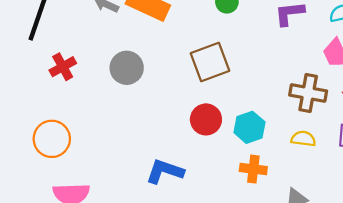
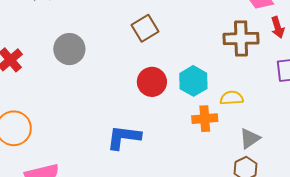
brown square: (210, 62) -> (145, 28), size x0.7
yellow semicircle: (303, 139) -> (232, 98), moved

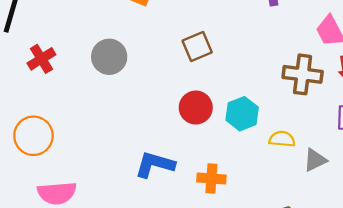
orange cross: (205, 119) -> (211, 178), moved
gray triangle: (250, 138) -> (315, 160), moved

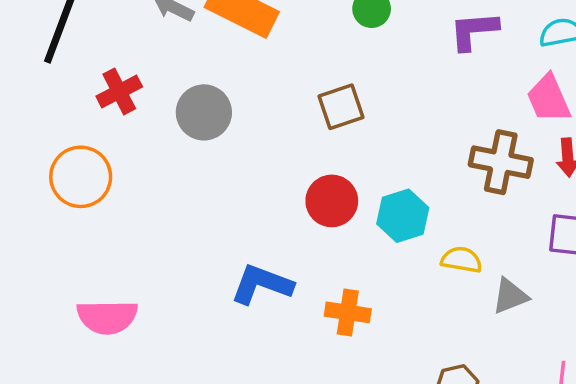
red cross: (41, 59) -> (119, 91), moved
orange circle: (33, 136) -> (81, 177), moved

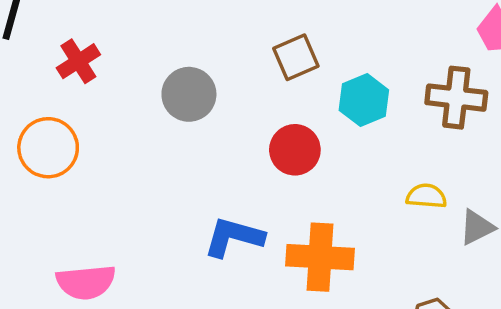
gray circle: (204, 112) -> (189, 94), moved
cyan hexagon: (403, 216) -> (364, 100), moved
orange cross: (348, 312) -> (320, 257), size x1.5

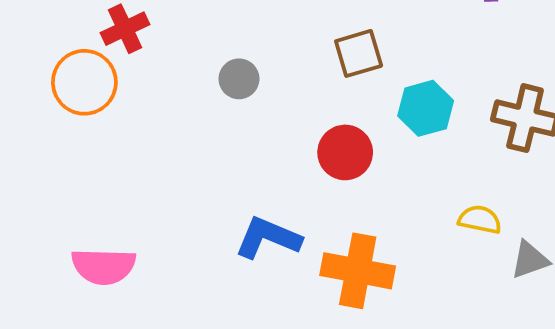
gray circle: (189, 94) -> (239, 79), size x0.7
orange circle: (48, 148) -> (84, 82), moved

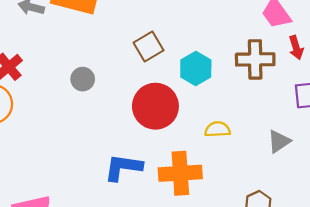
red circle: (345, 152) -> (155, 106), size x1.4
yellow semicircle: (480, 220) -> (217, 129), moved

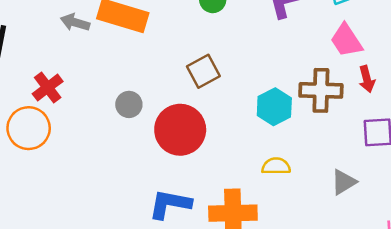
cyan hexagon: (196, 69) -> (274, 107), moved
red circle: (155, 106) -> (180, 130), moved

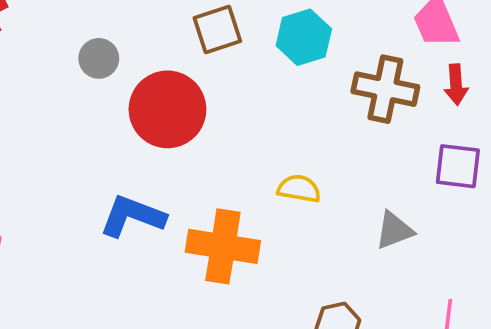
cyan hexagon: (274, 107) -> (304, 37), moved

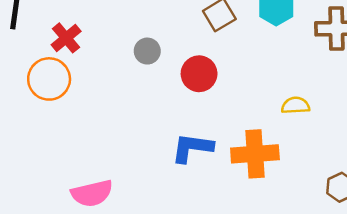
red circle: (167, 109) -> (199, 74), size x0.7

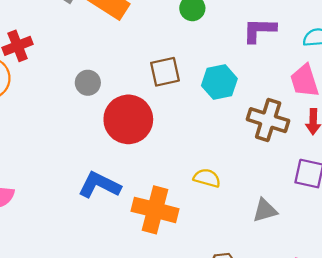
red circle: (199, 74) -> (128, 119), size x1.4

